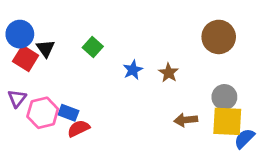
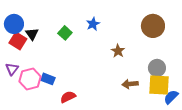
blue star: (133, 70) -> (93, 24), moved
red semicircle: (78, 128) -> (68, 97), moved

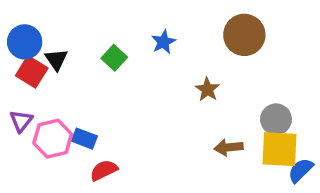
brown circle: (153, 26) -> (244, 35), moved
red semicircle: (68, 97) -> (104, 170), moved

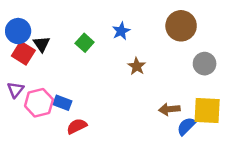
brown star: (207, 89) -> (137, 66), moved
gray circle: (276, 119) -> (205, 64), moved
blue semicircle: (301, 170) -> (186, 126), moved

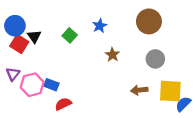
gray circle: (205, 64) -> (155, 59), moved
blue semicircle: (186, 126) -> (183, 104), moved

